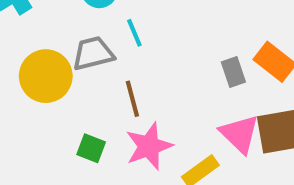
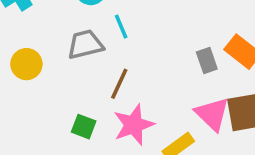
yellow circle: (46, 76) -> (26, 64), moved, size x0.7
brown line: (132, 99) -> (119, 84), turned 40

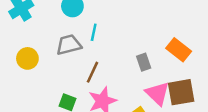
cyan line: (121, 27) -> (94, 32), turned 35
gray rectangle: (207, 60) -> (144, 62), moved

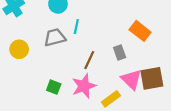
orange rectangle: (179, 50) -> (140, 31), moved
brown line: (92, 72) -> (89, 60), moved

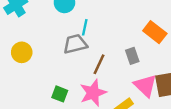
gray trapezoid: (55, 37) -> (75, 44), moved

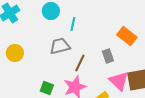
cyan line: (85, 27) -> (73, 24), moved

